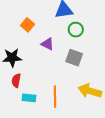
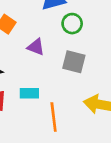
cyan rectangle: (29, 98) -> (29, 93), moved

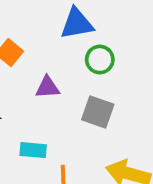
purple triangle: (36, 47) -> (47, 87), turned -30

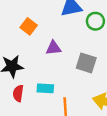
green circle: (100, 60) -> (95, 21), moved

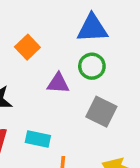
green circle: (95, 21) -> (92, 66), moved

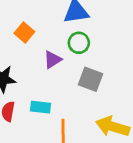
purple triangle: (58, 83) -> (53, 60), turned -30

